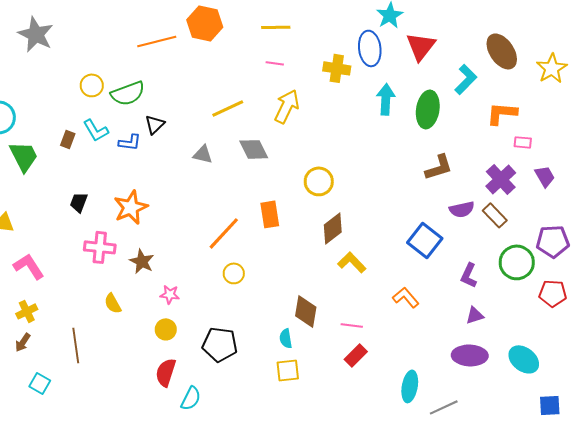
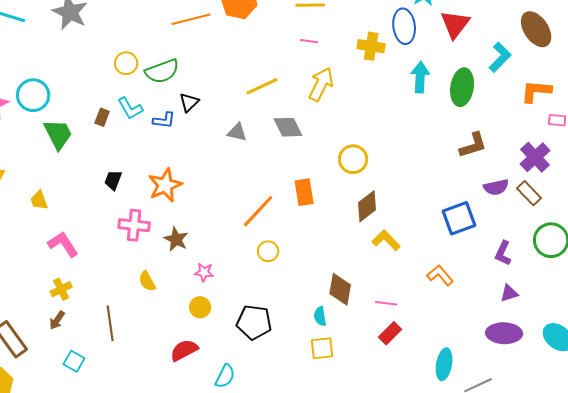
blue square: (425, 240) -> (459, 218), turned 32
red semicircle: (166, 372) -> (184, 350), moved, turned 44

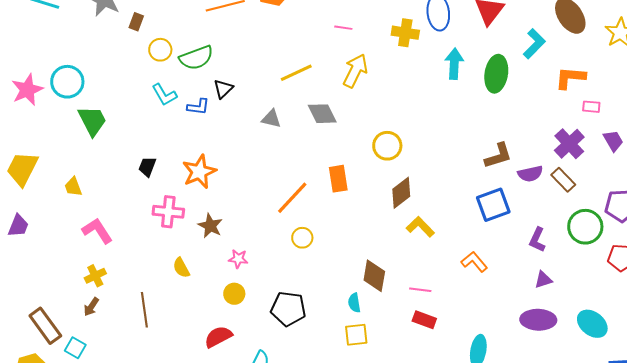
brown rectangle: (102, 117) -> (136, 22), moved
brown L-shape: (473, 145) -> (498, 156), moved
red rectangle: (390, 333) -> (424, 320), turned 65
cyan square: (74, 361) -> (75, 348), moved

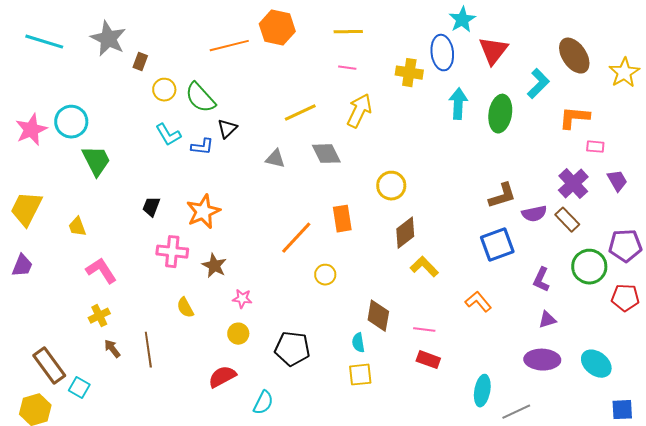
green semicircle: (196, 58) -> (200, 98), turned 68
yellow circle: (302, 238) -> (325, 275), moved
brown arrow: (91, 307) -> (112, 349), moved, turned 108

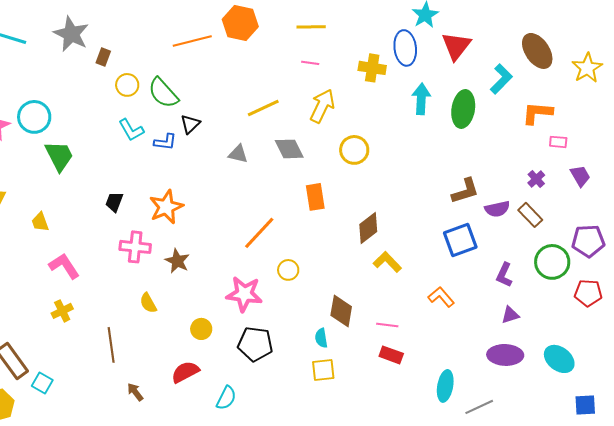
purple cross: (573, 184) -> (536, 179), size x0.6
yellow circle: (391, 186) -> (354, 150), moved
orange rectangle: (342, 219) -> (315, 197), moved
pink star: (242, 299) -> (244, 294), moved, size x1.8
brown arrow: (112, 349) -> (135, 392), moved

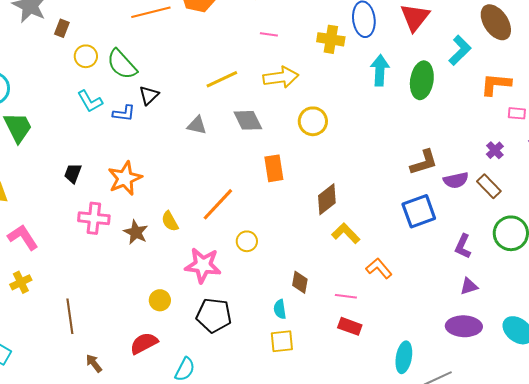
yellow arrow: (322, 106) -> (281, 77), turned 56
orange L-shape: (441, 297) -> (379, 268), moved
yellow semicircle: (148, 303) -> (170, 221), moved
brown diamond: (341, 311) -> (300, 282), size x0.7

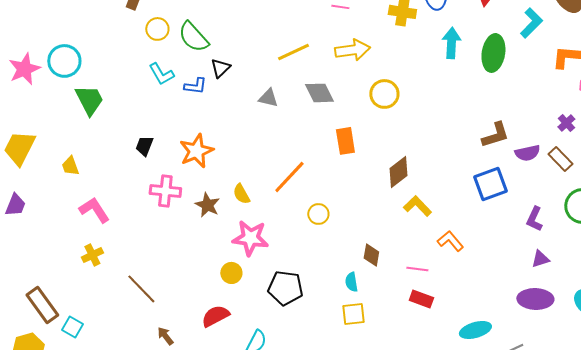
pink star: (203, 265) -> (250, 238), moved
brown line: (70, 316) -> (141, 289), turned -36
cyan ellipse: (404, 357) -> (475, 330), turned 64

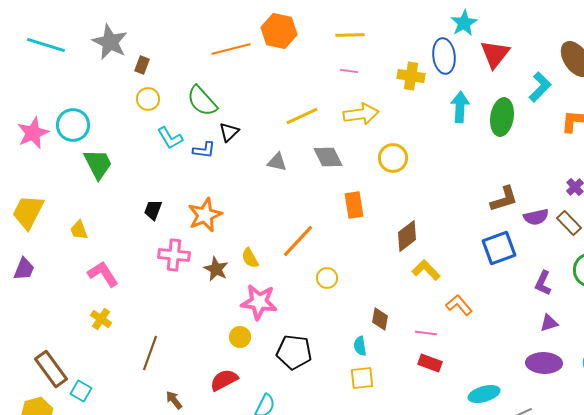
yellow circle: (157, 29) -> (148, 99), moved
yellow cross: (92, 255) -> (101, 319), turned -30
brown line: (141, 289) -> (150, 353), turned 64

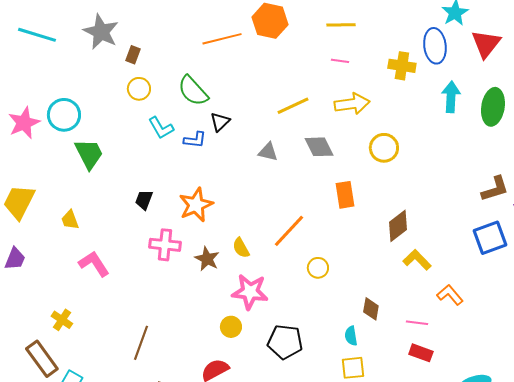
yellow cross: (101, 319) -> (62, 320), moved

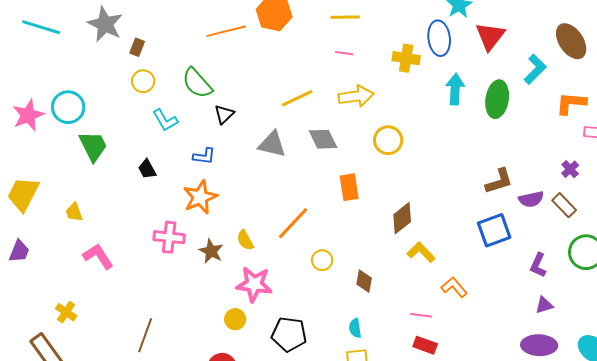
blue L-shape: (195, 140) -> (204, 156), moved
gray triangle: (268, 152) -> (272, 144), size x1.4
black trapezoid: (144, 200) -> (147, 169), moved, turned -50
brown diamond: (371, 309) -> (364, 281), moved

